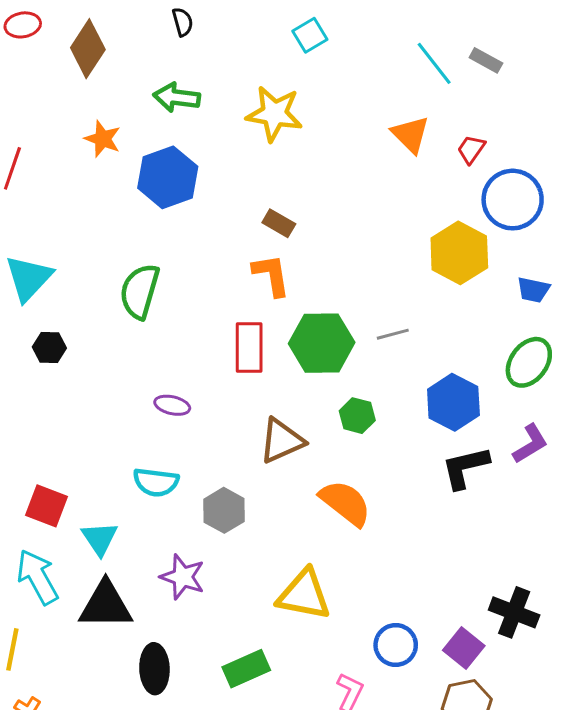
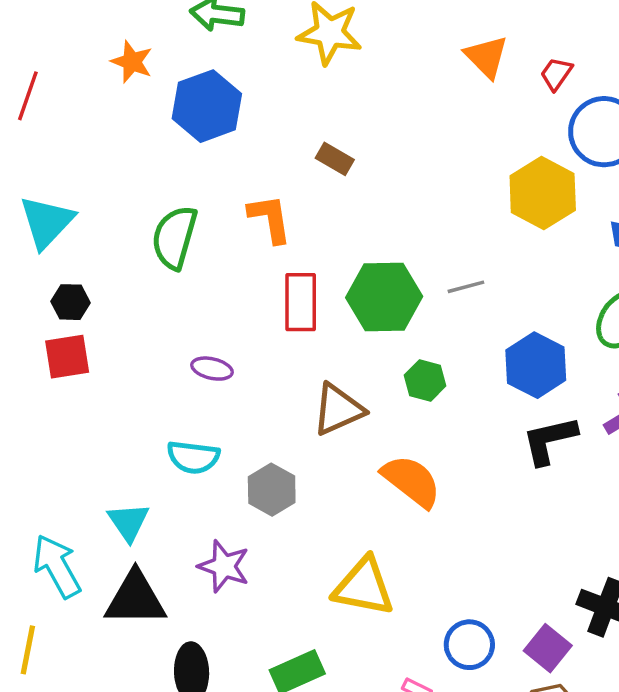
orange L-shape: (271, 275) -> (270, 219), moved
red square: (46, 506) -> (67, 357), moved, turned -30

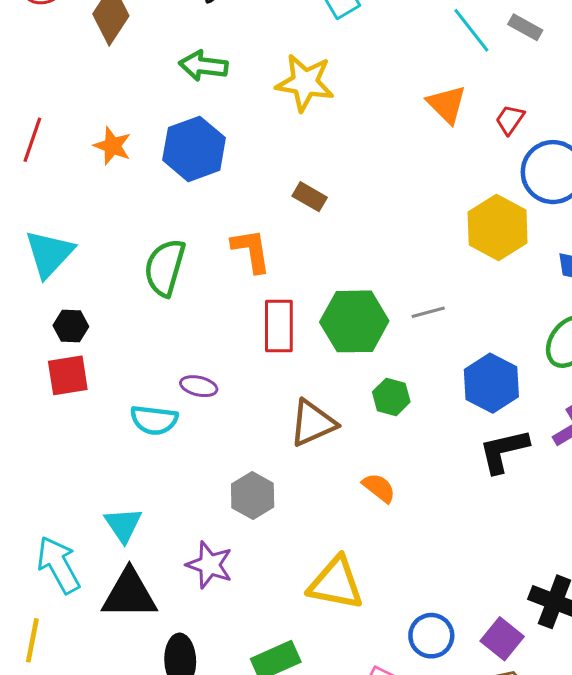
orange star: (132, 62) -> (112, 146), moved
cyan semicircle: (193, 457) -> (154, 420), moved
orange semicircle: (411, 481) -> (379, 488), size x0.6

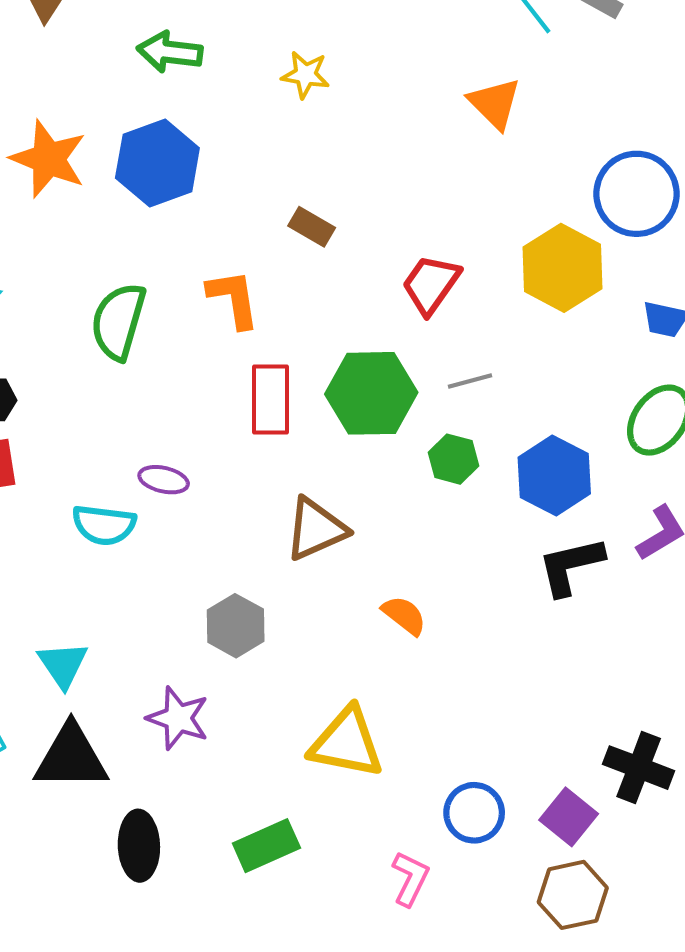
yellow star: (305, 83) -> (305, 75), size x0.6
red trapezoid: (510, 120) -> (431, 284), moved, size x1.5
orange star: (112, 146) -> (48, 159), size x1.5
green hexagon: (391, 397) -> (454, 459), moved

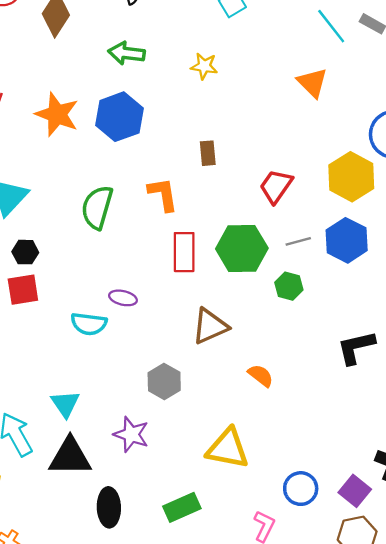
brown rectangle: (312, 227) -> (208, 153), turned 55
blue hexagon: (554, 476) -> (347, 240), moved

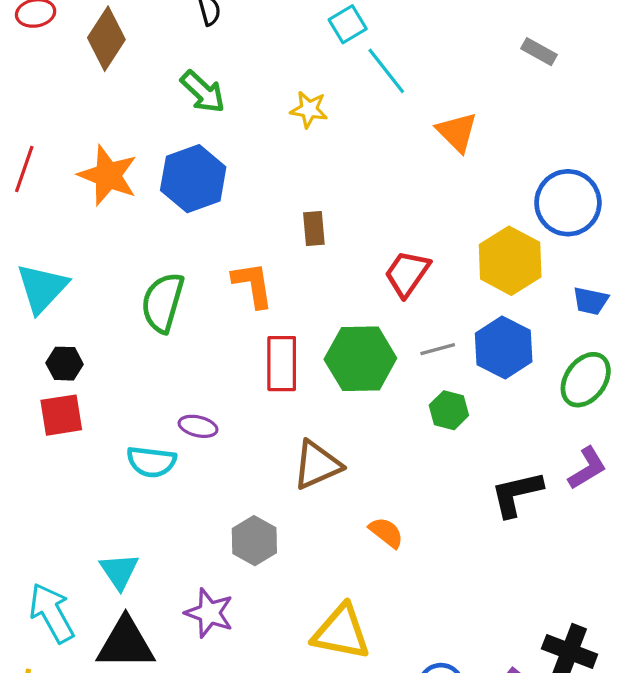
cyan line: (331, 26) -> (386, 71), moved
green arrow: (127, 53) -> (203, 92), turned -144
green hexagon: (289, 286) -> (449, 410), moved

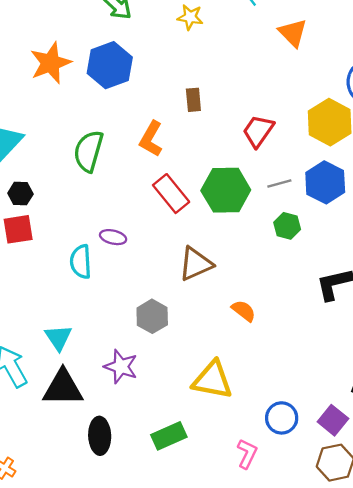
orange star: (108, 175) -> (51, 63), turned 30
orange L-shape: (253, 285) -> (151, 139), turned -141
red rectangle: (282, 364) -> (171, 194), turned -39
cyan semicircle: (151, 462) -> (81, 262), turned 80

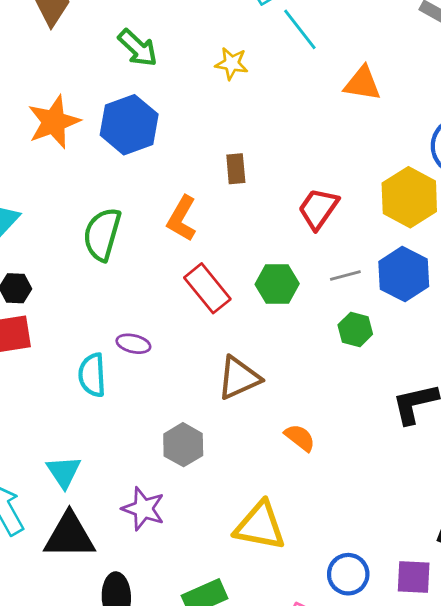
orange triangle: (293, 33) -> (362, 83), turned -36
green hexagon: (226, 190) -> (277, 284), size x0.7
purple square: (333, 420) -> (414, 577), turned -36

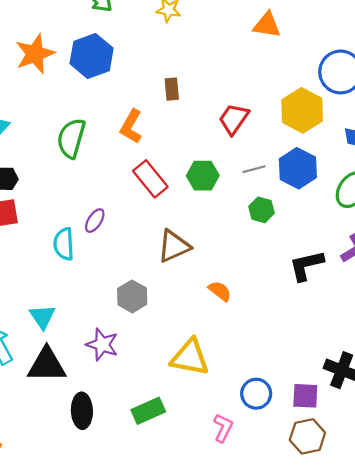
purple ellipse: (133, 344) -> (95, 221), turned -70

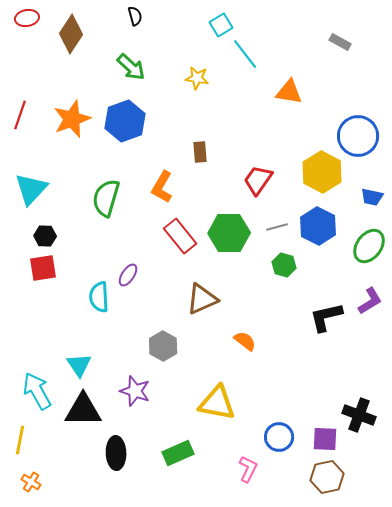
green hexagon: (203, 176) -> (229, 233), size x1.4

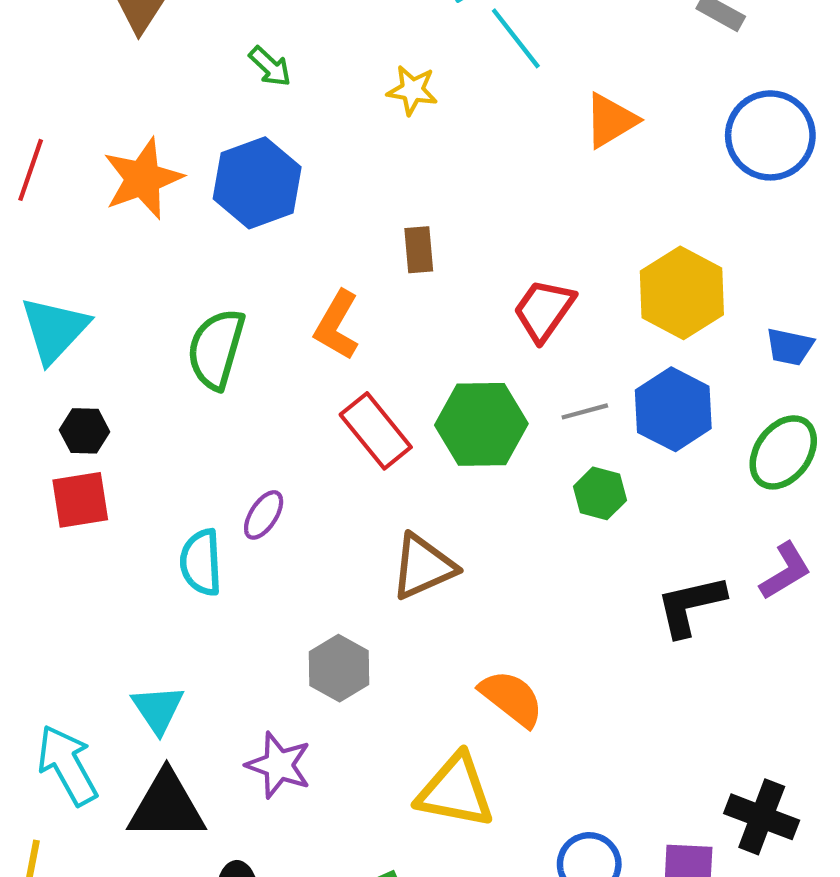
green arrow: (131, 67) -> (270, 66), size x0.7
orange triangle: (289, 92) -> (611, 120), turned -40
blue circle: (358, 136) -> (770, 135), moved
orange semicircle: (245, 341) -> (512, 698), moved, size x1.4

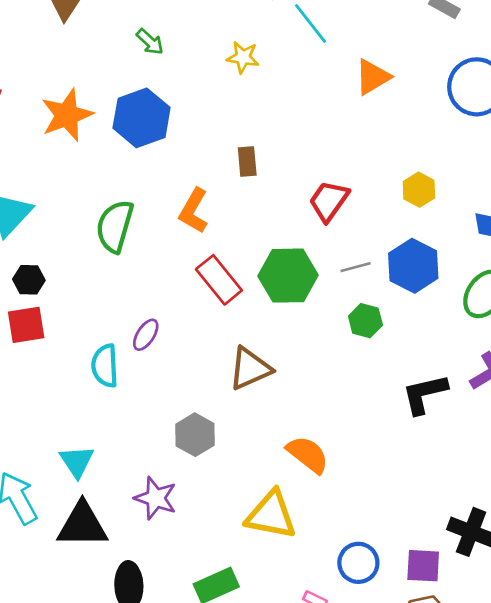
yellow hexagon: (682, 293) -> (419, 190), size x0.6

